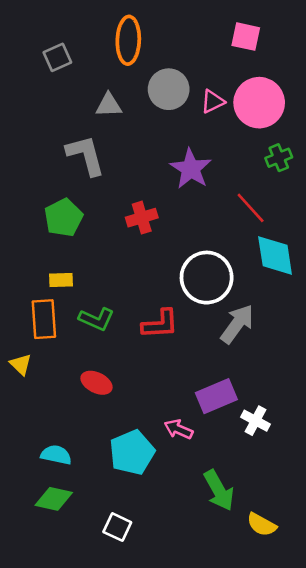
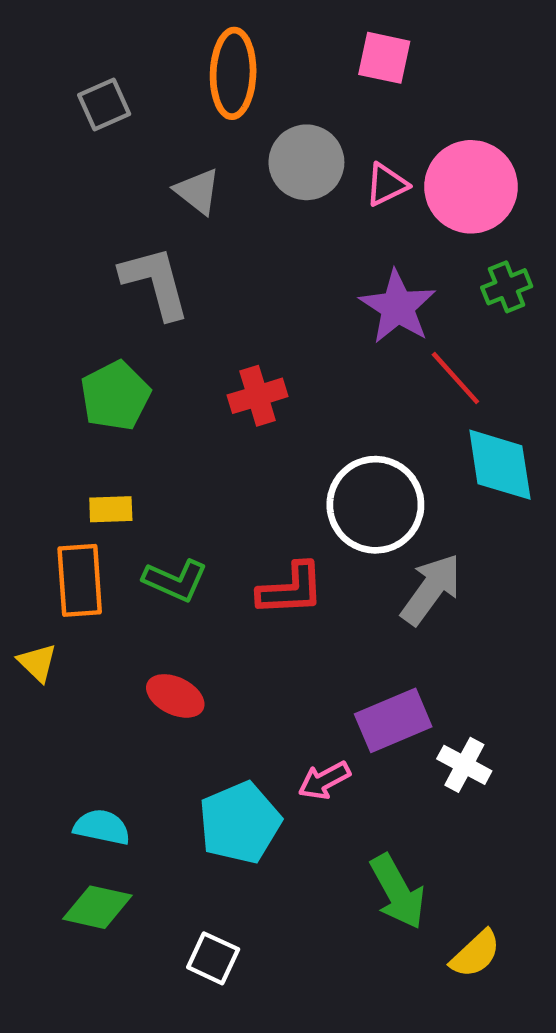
pink square: (246, 37) -> (384, 58), moved
gray triangle: (109, 105) -> (198, 191), turned 40
purple star: (191, 169) -> (398, 307), moved
pink arrow: (178, 429) -> (324, 780), turned -52
yellow semicircle: (262, 525) -> (475, 954), turned -72

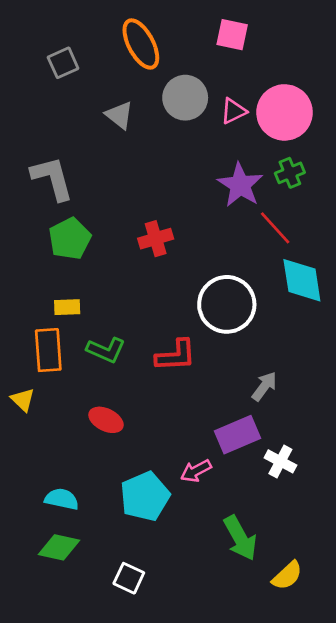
orange ellipse: (233, 73) -> (141, 44), turned -30
gray L-shape: (155, 282) -> (52, 178), moved
green cross: (507, 287) -> (290, 173), moved
gray arrow: (431, 589) -> (264, 386), moved, size x0.7

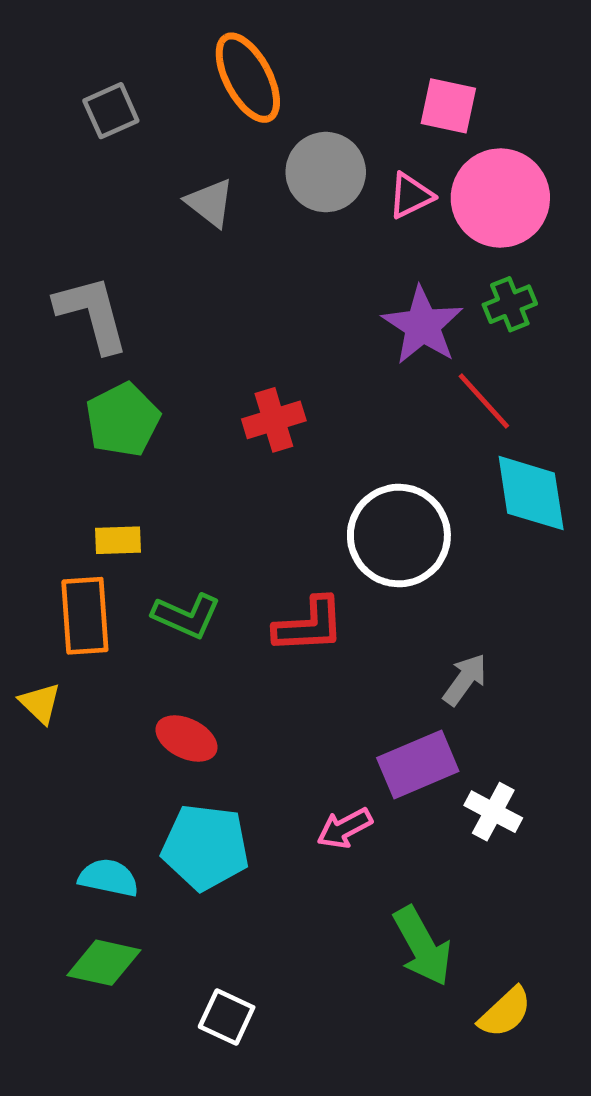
pink square: (232, 35) -> (448, 106), moved
cyan pentagon: (145, 496) -> (205, 847), moved, turned 30

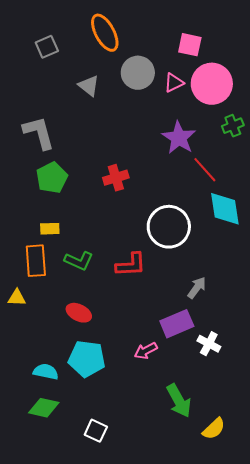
green cross: (510, 304) -> (233, 126), moved
yellow triangle: (40, 703) -> (17, 298), turned -42

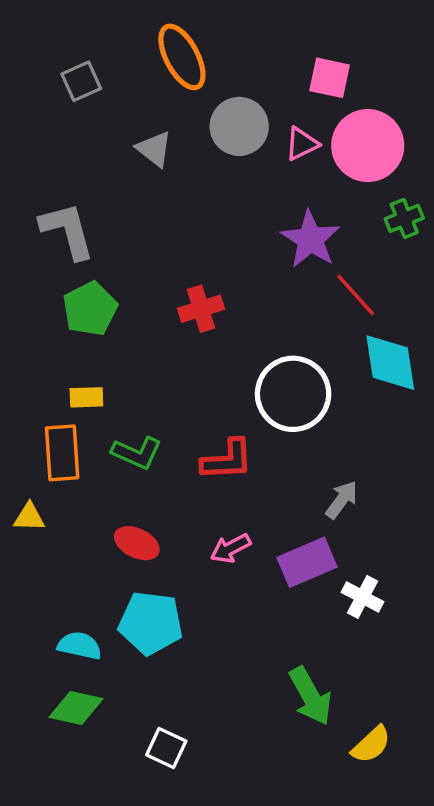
pink arrow: (146, 351) -> (231, 548), moved

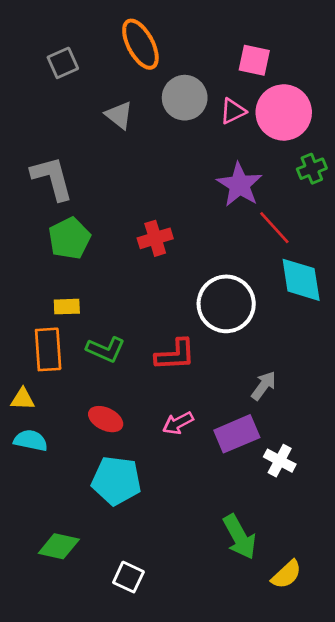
cyan semicircle: (79, 646) -> (31, 440), moved

